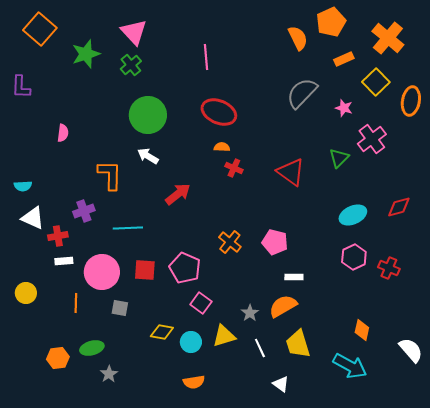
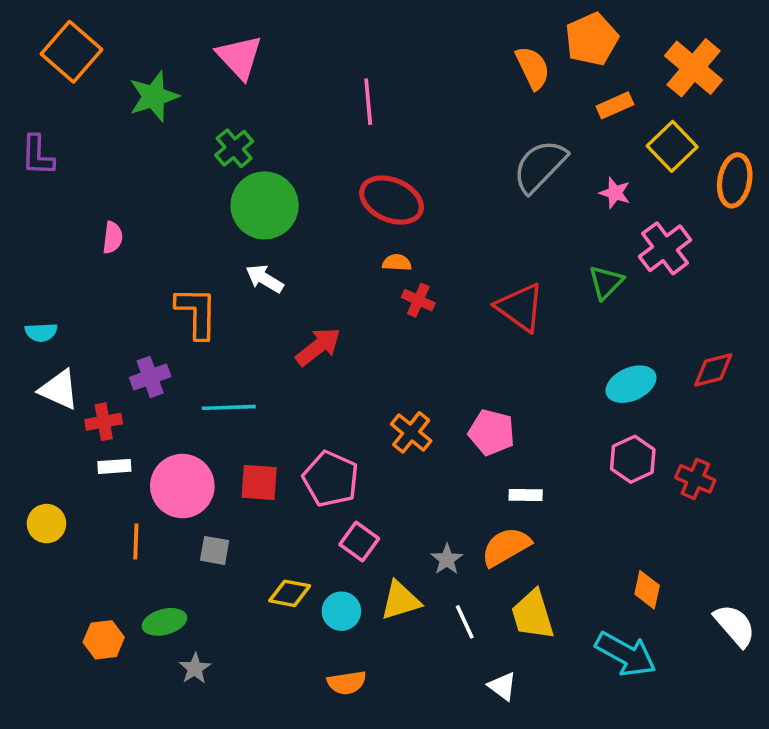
green cross: (131, 65) -> (234, 148), moved

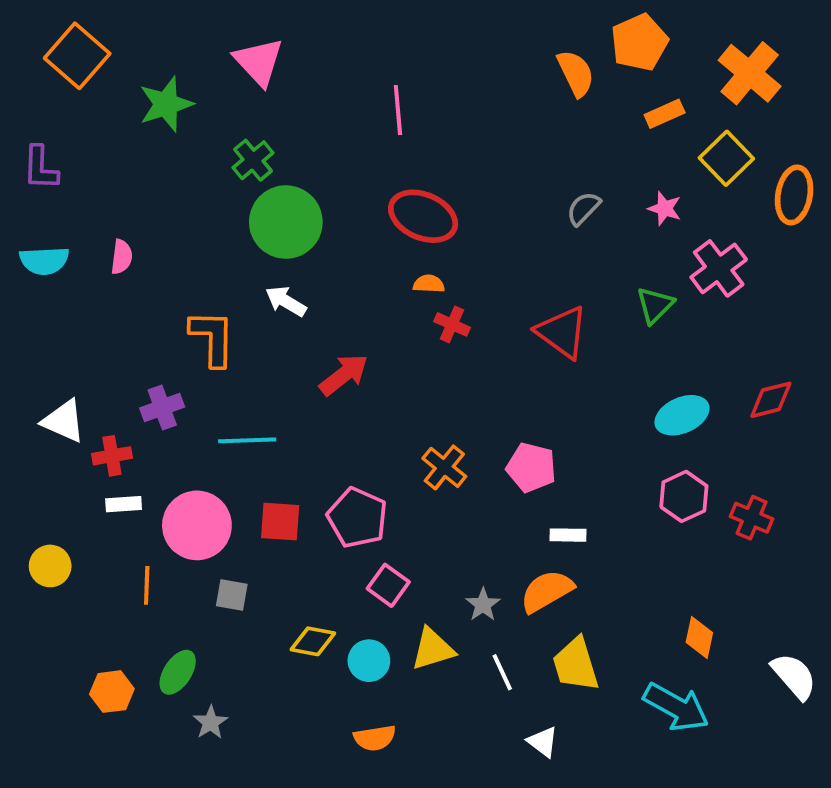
gray semicircle: (540, 166) -> (583, 208), moved, size x0.6
cyan semicircle: (41, 332) -> (44, 261), moved, size x1.4
green ellipse: (164, 622) -> (178, 672), turned -42

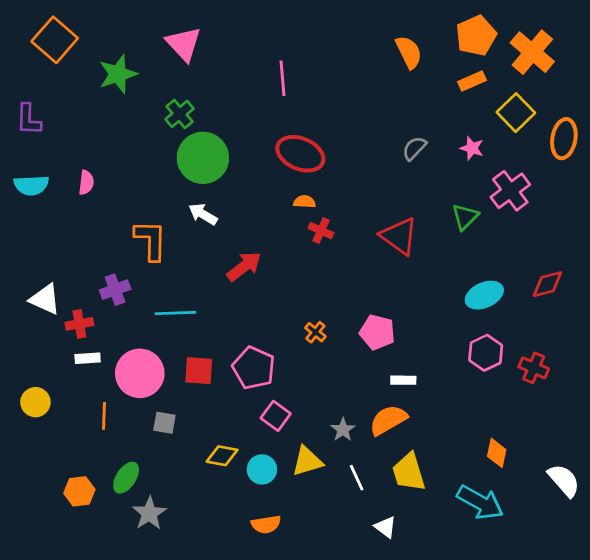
orange pentagon: (639, 42) -> (476, 36), moved
orange cross: (444, 467) -> (315, 332), size x0.7
gray star: (210, 722) -> (149, 513), size x1.4

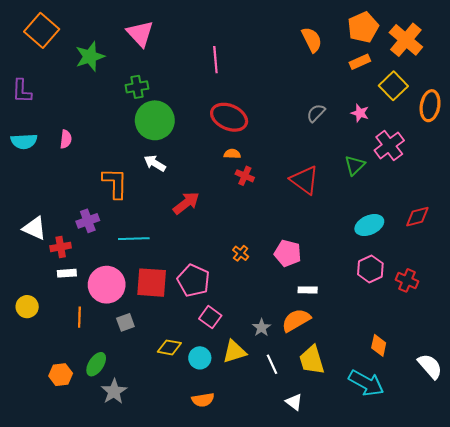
green cross: (180, 114) -> (137, 87), turned 30
red square: (199, 371) -> (152, 283), size x1.4
gray square: (164, 423) -> (125, 322), turned -30

